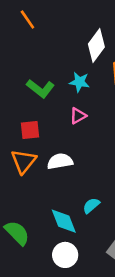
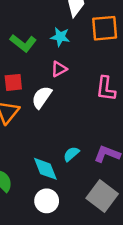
white semicircle: (60, 161) -> (42, 97), moved, turned -45

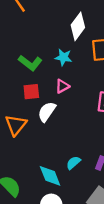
red square: (13, 82) -> (31, 92), moved

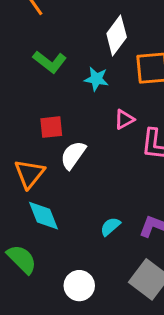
green L-shape: (30, 63) -> (50, 62), moved
pink triangle: (62, 86) -> (124, 119), moved
cyan diamond: (50, 176) -> (44, 216), moved

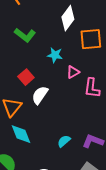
cyan star: (96, 79) -> (55, 55), moved
red square: (51, 127) -> (26, 77), turned -35

